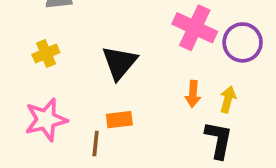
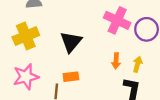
yellow cross: (46, 53) -> (26, 36), size x1.6

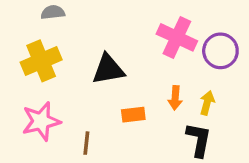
black triangle: (71, 42) -> (108, 69), turned 40
orange rectangle: (71, 77) -> (133, 115), moved

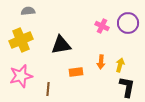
pink cross: (177, 37) -> (102, 26), size x0.6
purple circle: (220, 51) -> (128, 23), moved
black L-shape: (199, 140) -> (127, 87), moved

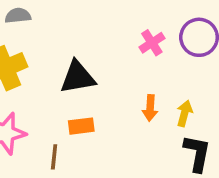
pink cross: (102, 26) -> (152, 43), turned 32
orange rectangle: (76, 72) -> (81, 126), moved

